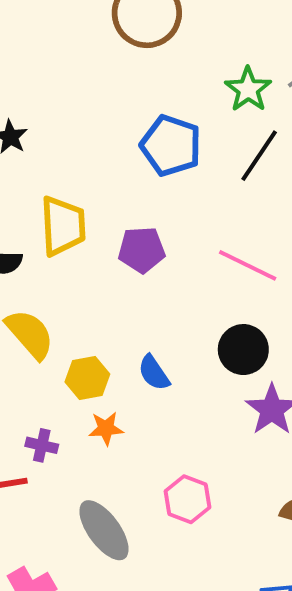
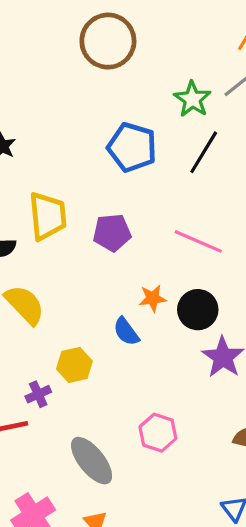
yellow hexagon: (87, 378) -> (74, 365), moved
orange star: (106, 428) -> (153, 298), moved
purple cross: (42, 445) -> (38, 394), turned -35

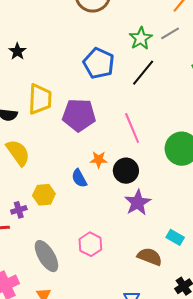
purple pentagon: (112, 233) -> (79, 115), size x1.4
pink line: (198, 241) -> (132, 128), turned 36

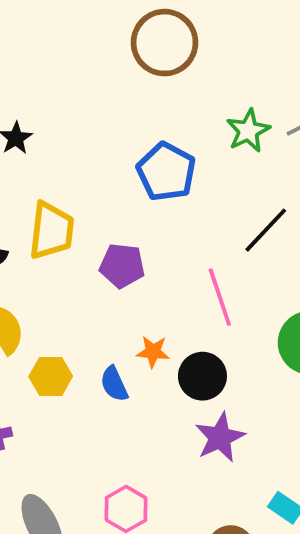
black line: (143, 73) -> (266, 230), moved
purple pentagon: (79, 115) -> (122, 266), size x0.7
yellow hexagon: (44, 195) -> (51, 376), moved

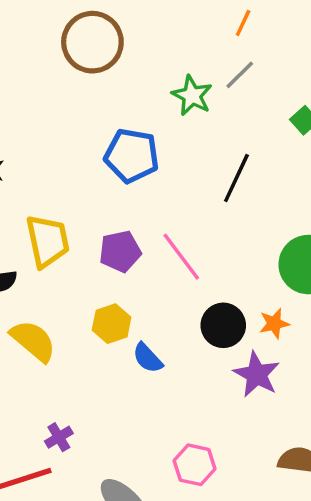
pink line: (220, 297) -> (181, 257), moved
orange star: (153, 352) -> (274, 324), moved
yellow hexagon: (51, 376) -> (112, 324), moved

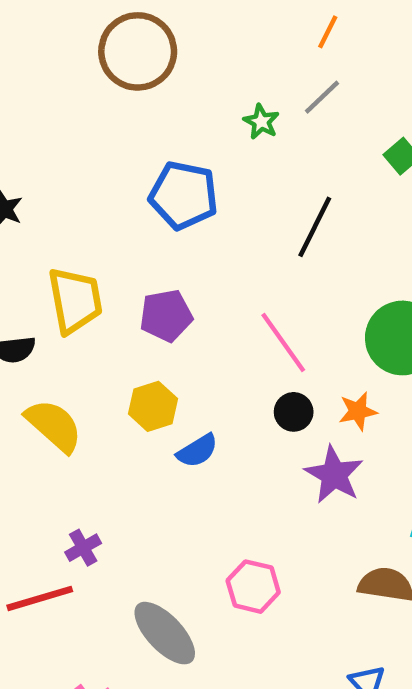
green star: (192, 96) -> (261, 122), size x0.7
pink line: (181, 257) -> (283, 342), moved
black circle: (223, 325) -> (294, 412), size x0.7
blue semicircle: (148, 358) -> (197, 451), turned -80

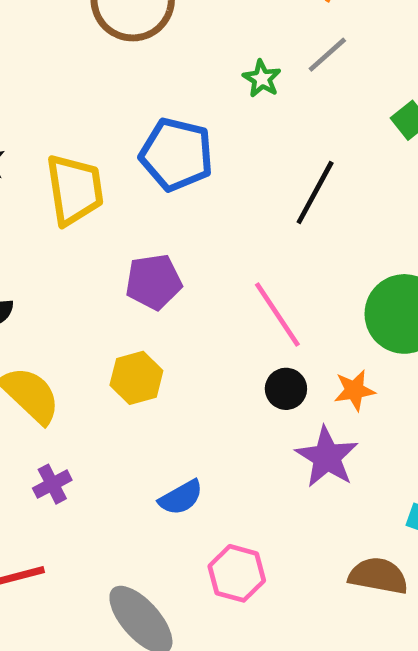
yellow trapezoid: (75, 300) -> (75, 190), moved
blue semicircle: (197, 451) -> (181, 497), moved
purple cross: (83, 548) -> (52, 484), moved

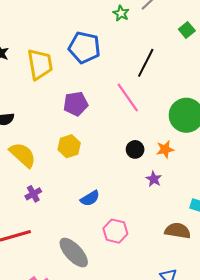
pink line: (277, 315) -> (128, 98), moved
purple star: (327, 457) -> (154, 179), size x0.6

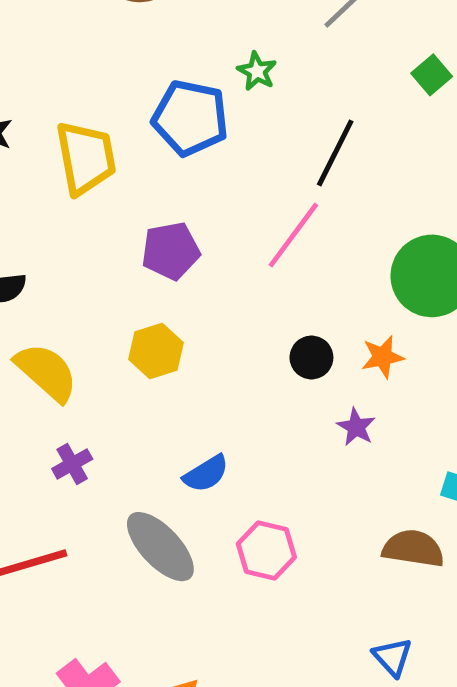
green star: (121, 13) -> (257, 71), moved
pink line: (128, 98) -> (293, 235), turned 72
gray ellipse: (74, 253) -> (160, 547), moved

